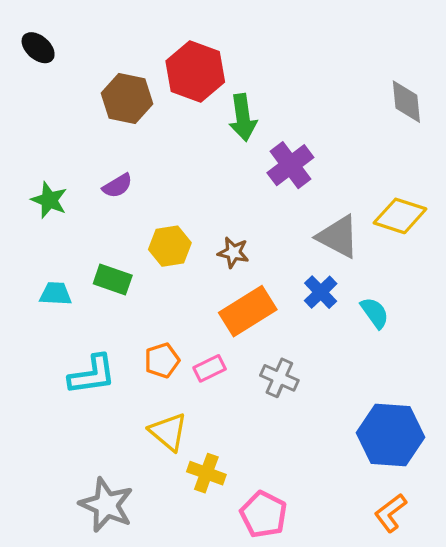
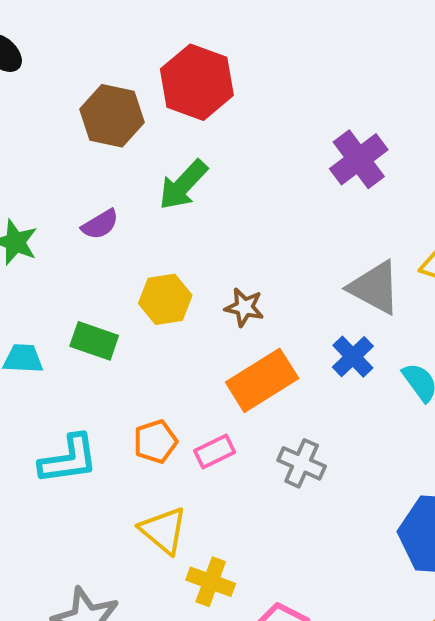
green arrow: (243, 118) -> (183, 185), moved, turned 51
purple cross: (290, 165) -> (359, 159), moved

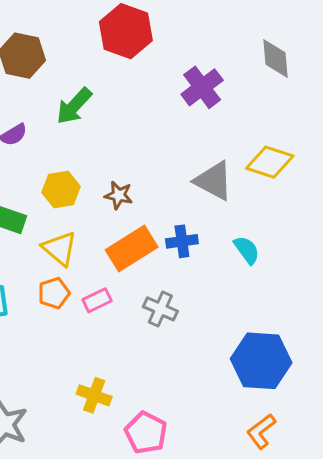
red hexagon: (197, 82) -> (126, 31), moved
blue cross: (353, 357) -> (182, 241), moved, turned 36
yellow triangle: (163, 530) -> (60, 248), moved

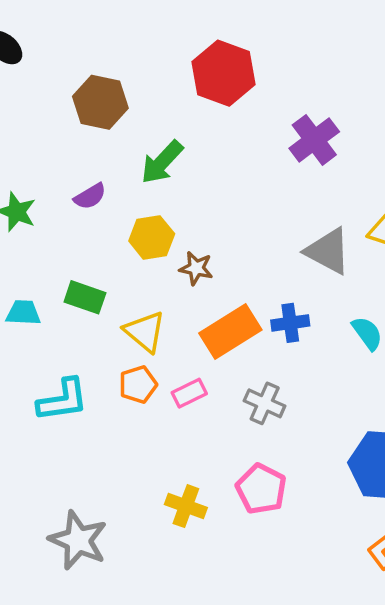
yellow hexagon: (61, 189) -> (152, 237), moved
brown star: (119, 195) -> (196, 268), moved
pink pentagon: (146, 433) -> (261, 489), moved

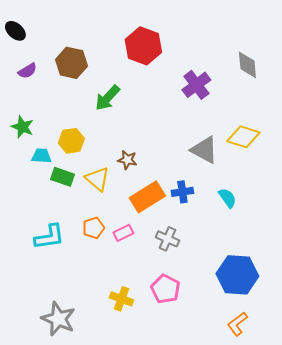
purple semicircle: (90, 196) -> (27, 71), moved
yellow hexagon: (152, 237) -> (71, 141), moved
cyan trapezoid: (23, 313) -> (41, 156), moved
yellow triangle: (145, 332) -> (97, 179), moved

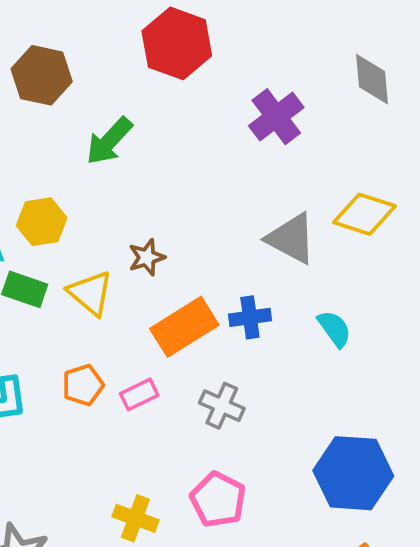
brown star: (127, 160) -> (147, 257), turned -30

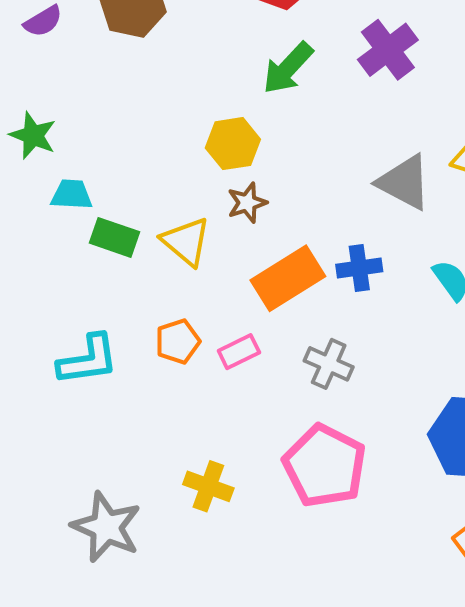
green arrow: (109, 141) -> (288, 68), moved
yellow hexagon: (42, 222) -> (233, 144), moved
pink pentagon: (218, 500) -> (325, 466), size x1.4
yellow cross: (135, 518) -> (208, 486), moved

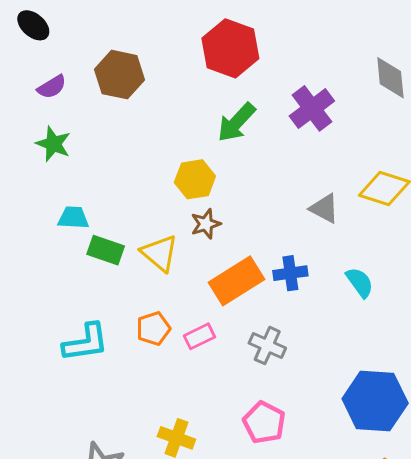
green star: (33, 135) -> (53, 144), moved
gray triangle: (404, 182) -> (324, 209), size x0.7
pink pentagon: (325, 466) -> (264, 423), size x0.7

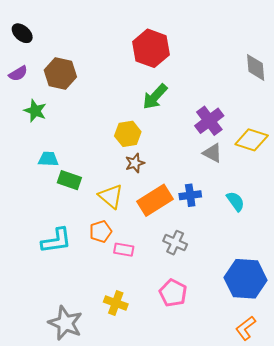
brown hexagon: (120, 75) -> (60, 73), moved
purple semicircle: (52, 87) -> (18, 73), moved
purple cross: (312, 108) -> (209, 121), moved
yellow triangle: (160, 253) -> (111, 196), moved
pink rectangle: (200, 336) -> (124, 250), moved, turned 36

